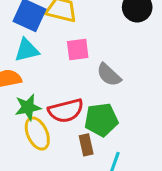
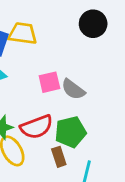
pink square: (78, 50) -> (49, 82), moved

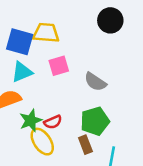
pink square: (49, 82) -> (59, 66), moved
red semicircle: (37, 127) -> (53, 122), moved, size x0.6

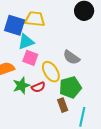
pink square: (59, 66) -> (30, 58), moved, turned 35
cyan triangle: (22, 72) -> (26, 42), moved
yellow ellipse: (42, 142) -> (51, 72), moved

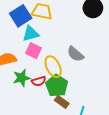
blue square: (15, 25) -> (21, 16), turned 35
green pentagon: (70, 87) -> (57, 86), moved, turned -30
brown rectangle: (63, 105) -> (62, 102), turned -40

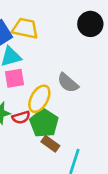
pink square: (34, 51) -> (14, 78), turned -35
yellow ellipse: (53, 67) -> (39, 99), turned 55

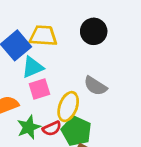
black circle: (90, 24) -> (94, 31), moved

